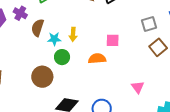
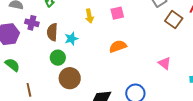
yellow arrow: (73, 34) -> (89, 16), moved
pink square: (113, 40) -> (117, 13), moved
green circle: (62, 57) -> (58, 58), moved

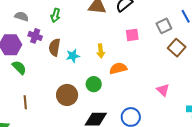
pink square: (117, 13) -> (132, 35), moved
yellow arrow: (89, 16) -> (101, 51), moved
green circle: (58, 58) -> (94, 84), moved
green semicircle: (12, 65) -> (19, 67), moved

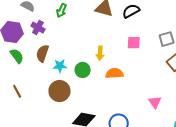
brown semicircle: (55, 47) -> (42, 53), moved
cyan star: (73, 56) -> (60, 66), moved
green circle: (94, 84) -> (83, 70), moved
brown line: (25, 102) -> (17, 91), turned -32

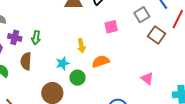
green arrow: (61, 11) -> (36, 38), moved
cyan star: (60, 66) -> (63, 63), moved
green circle: (83, 70) -> (78, 78), moved

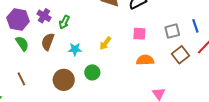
yellow arrow: (81, 46) -> (105, 43), turned 32
orange semicircle: (101, 61) -> (145, 60), moved
cyan star: (63, 63) -> (75, 49), moved

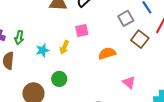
pink square: (139, 34) -> (82, 31), moved
cyan star: (75, 49) -> (42, 50), moved

